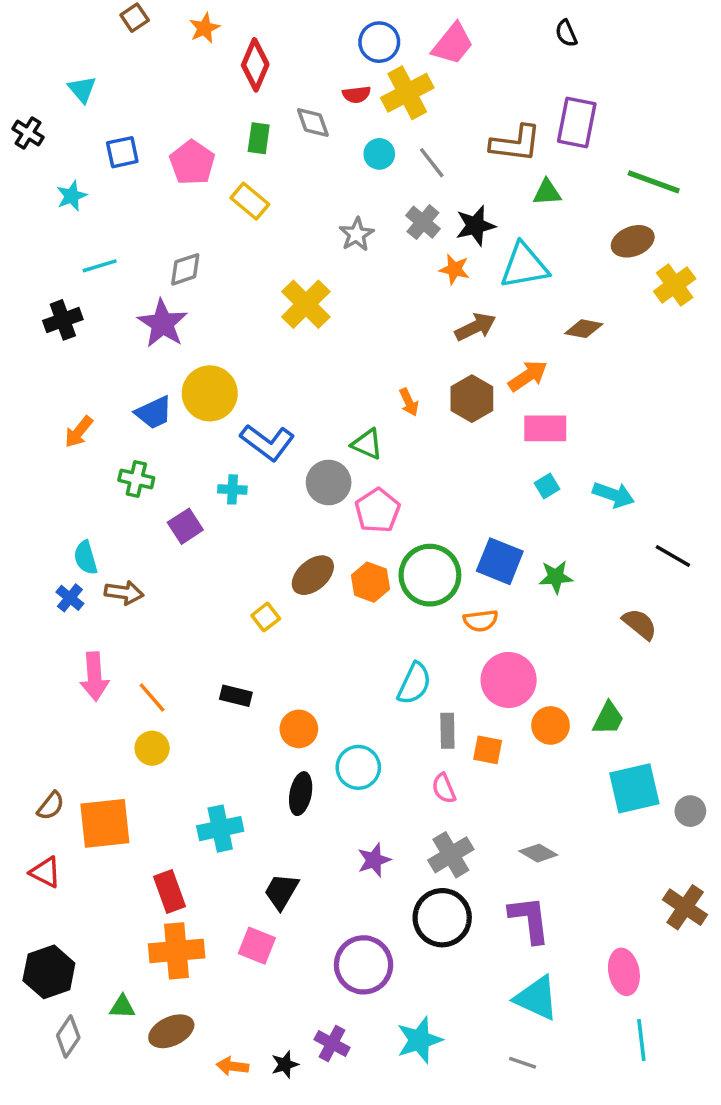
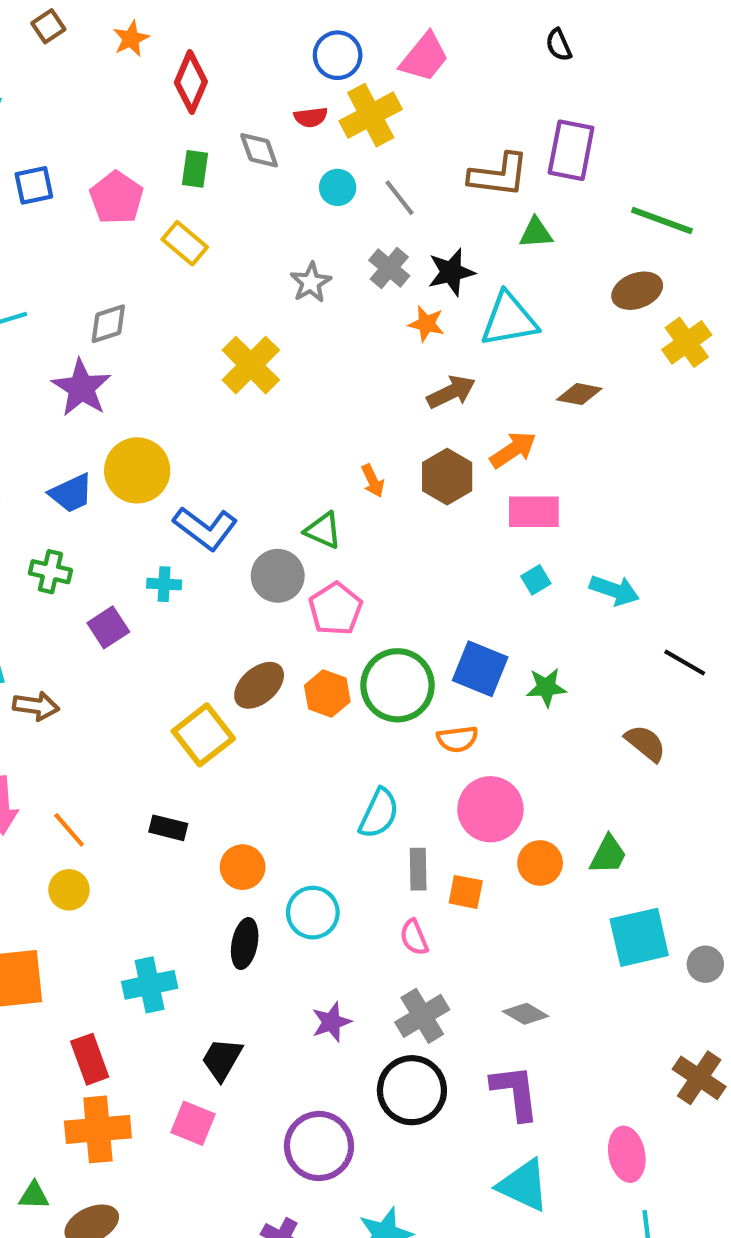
yellow square: (266, 617) -> (203, 735), size x1.8

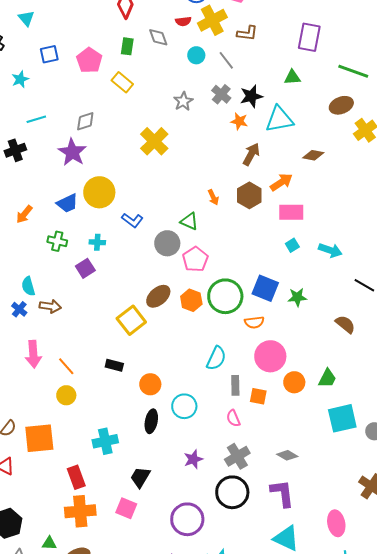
brown L-shape: (499, 175) -> (247, 33), moved, size x0.7
brown arrow: (451, 392) -> (251, 154), turned -35
blue L-shape: (205, 528) -> (132, 220), size x0.7
cyan cross: (164, 584) -> (97, 242), moved

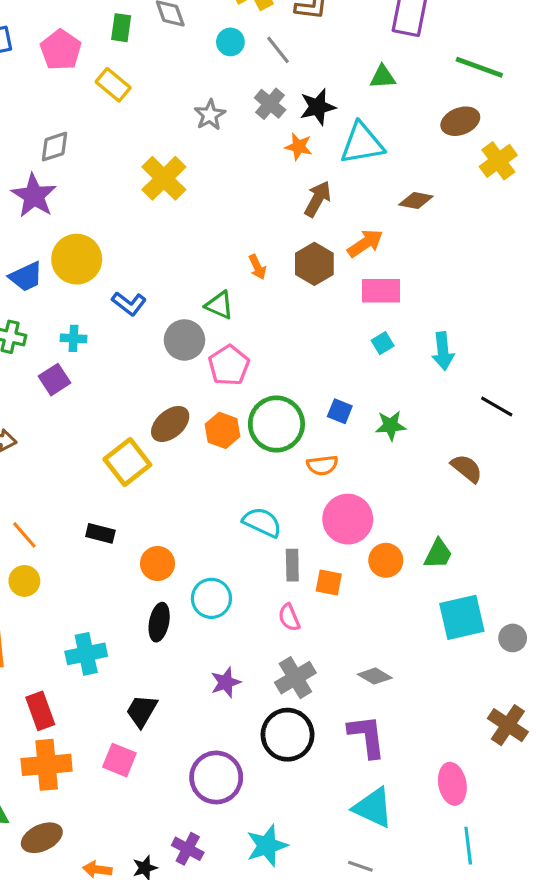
cyan arrow: (330, 250) -> (443, 351), turned 65
blue square: (265, 288) -> (340, 411), size x0.6
cyan semicircle: (216, 358) -> (262, 522), turned -90

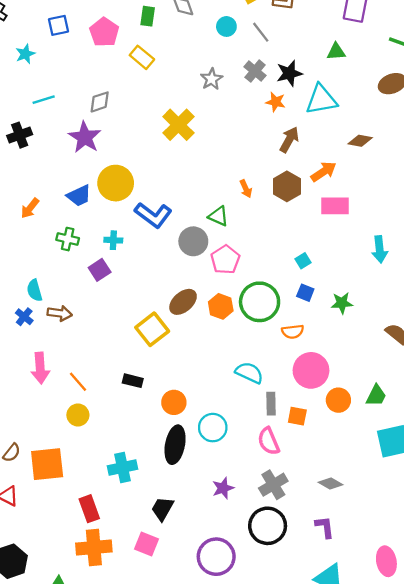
blue L-shape: (129, 304) -> (153, 215), size x1.5
cyan square: (383, 343) -> (303, 261), moved
pink semicircle: (289, 617) -> (269, 441), size x1.4
black ellipse: (159, 622) -> (175, 445), size x1.4
purple L-shape: (367, 736) -> (325, 527), size x0.7

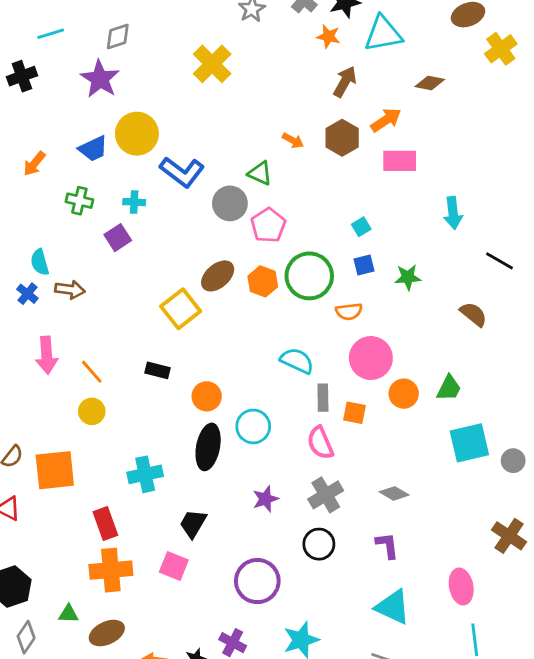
orange arrow: (246, 189) -> (293, 140), turned -36
blue square: (305, 293) -> (364, 265), turned -36
black circle: (268, 526) -> (319, 544), size x0.7

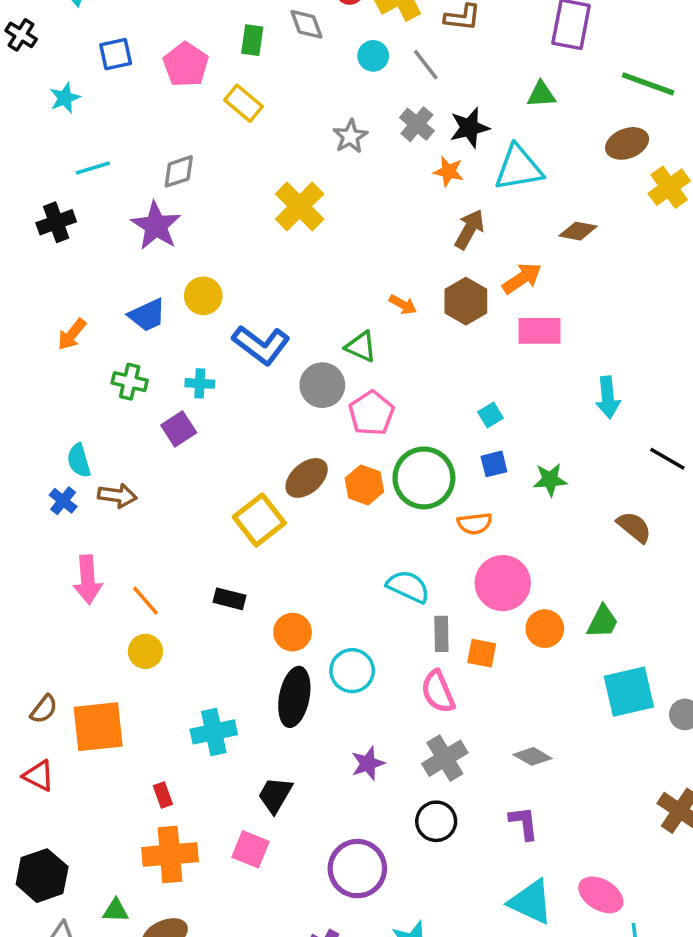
yellow circle: (137, 134) -> (203, 296), size x0.7
red rectangle: (105, 524) -> (163, 795), size x0.6
pink ellipse: (461, 587) -> (601, 895), moved, turned -48

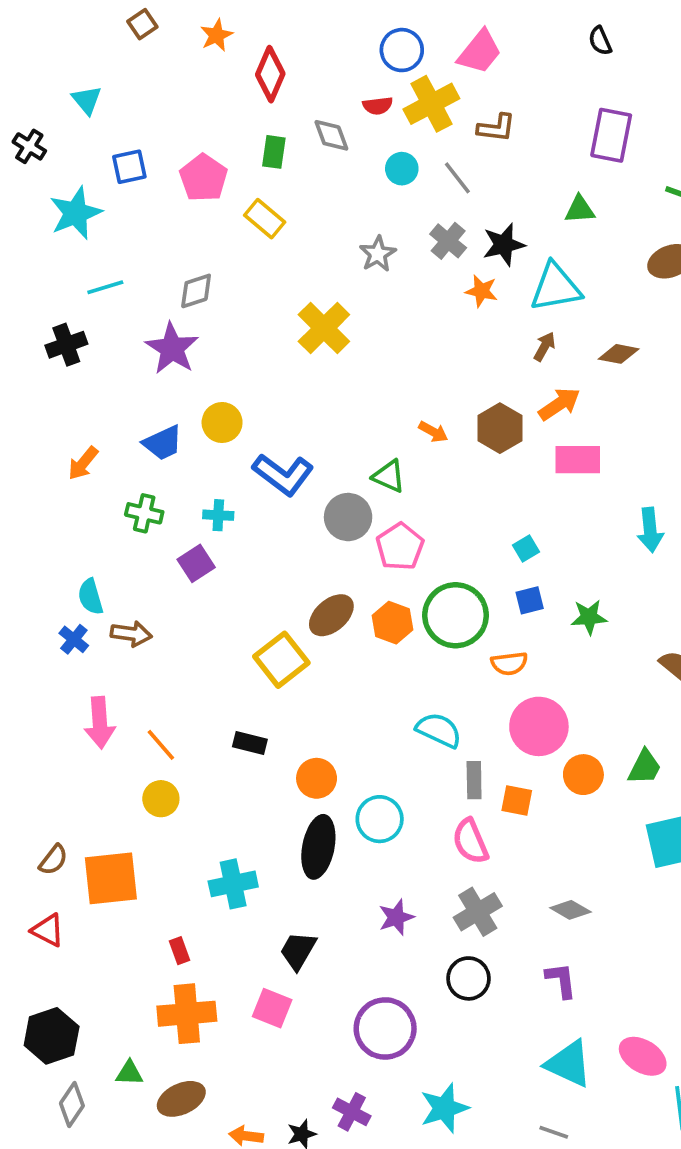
cyan star: (65, 98) -> (76, 213), size x1.6
brown arrow: (469, 229) -> (544, 347), moved, size x0.7

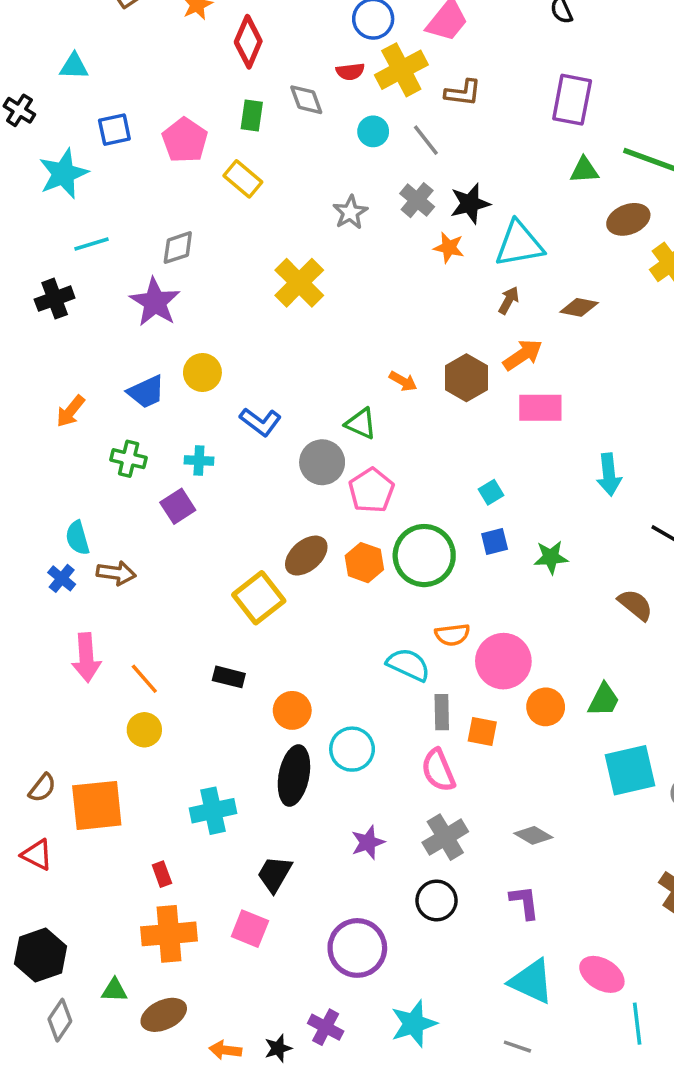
cyan triangle: (87, 100) -> (74, 66), turned -48
green triangle: (580, 209) -> (584, 170), moved
blue L-shape: (283, 474) -> (261, 422), size x0.7
orange semicircle: (509, 663) -> (452, 635), moved

